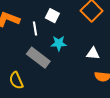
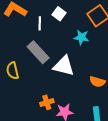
cyan star: (59, 43) -> (81, 37), moved
white triangle: (93, 53) -> (64, 66), moved, size x1.6

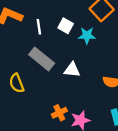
white square: (59, 14) -> (66, 26), moved
white triangle: (64, 66) -> (72, 70), size x0.7

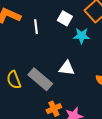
white square: (66, 26) -> (65, 18), moved
gray rectangle: (42, 59) -> (40, 79), moved

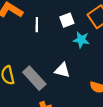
white square: (65, 18) -> (67, 20), turned 32

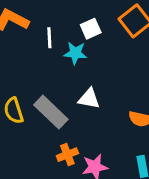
cyan star: (81, 40) -> (75, 53), moved

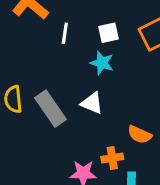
cyan star: (75, 53) -> (102, 63), moved
orange cross: (67, 155) -> (112, 158), moved

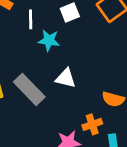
cyan star: (102, 63) -> (49, 40), moved

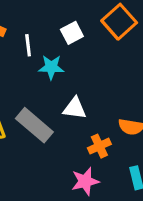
orange cross: (92, 124) -> (99, 146), moved

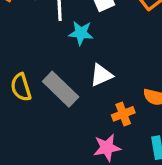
white triangle: (75, 108) -> (101, 75), turned -35

